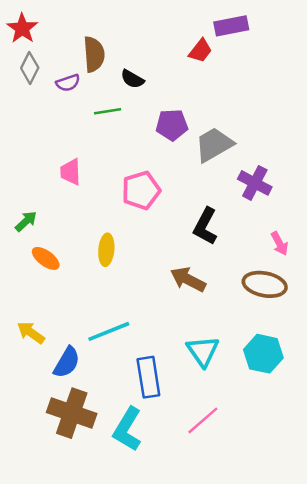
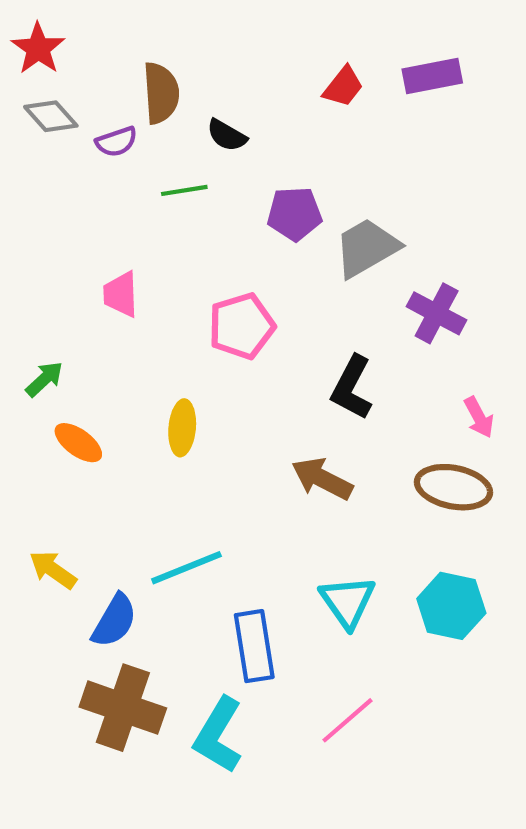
purple rectangle: (231, 26) -> (432, 76), moved
gray diamond: (30, 68) -> (51, 116), turned -68

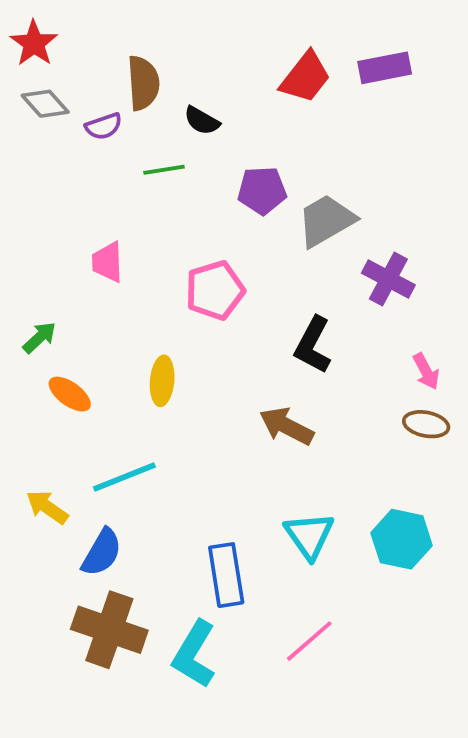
red trapezoid: (343, 87) -> (305, 77), size x1.4
brown ellipse: (453, 487) -> (426, 424), moved, size x0.7
cyan line: (186, 568) -> (124, 477), moved

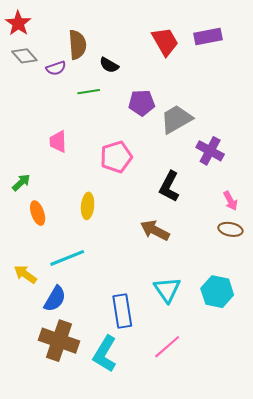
red trapezoid: (305, 77) -> (165, 42), turned -68
orange ellipse: (70, 394) -> (38, 213), turned 35

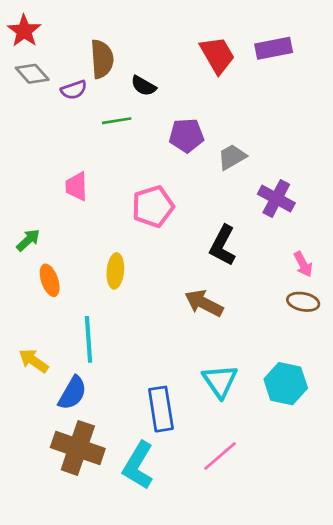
gray trapezoid: (176, 119) -> (232, 157), size x0.7
cyan line: (67, 258) -> (89, 339), turned -72

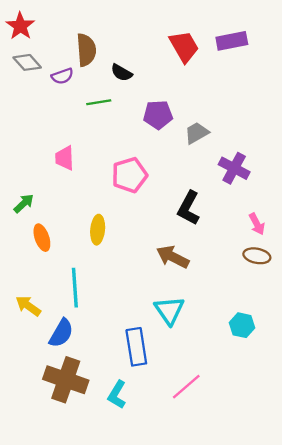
cyan triangle: (220, 381) -> (169, 310), moved
cyan hexagon: (286, 384) -> (242, 325), size x0.7
cyan L-shape: (138, 465) -> (117, 395), size x0.7

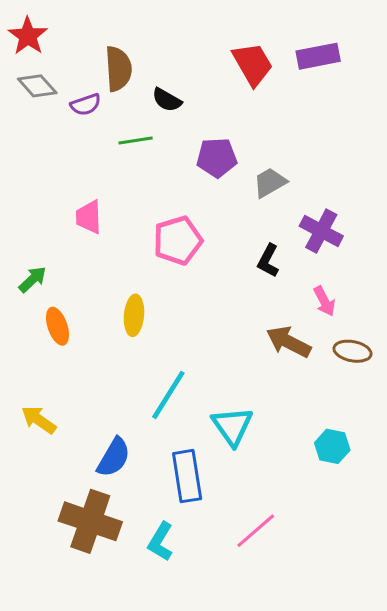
black L-shape: (189, 208) -> (268, 261), moved, size x0.7
pink arrow: (257, 224) -> (324, 301), moved
brown arrow: (173, 257) -> (289, 342), moved
cyan line: (75, 288) -> (168, 395), moved, turned 36
blue semicircle: (61, 333) -> (114, 457), moved

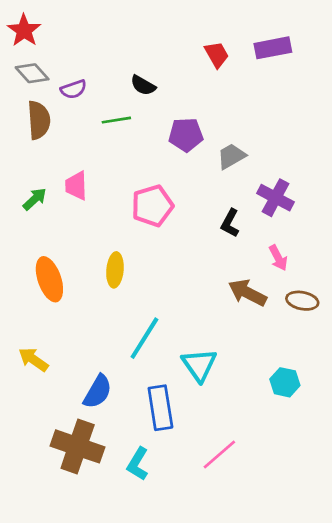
red trapezoid: (253, 64) -> (217, 55), size x0.7
brown semicircle: (118, 69) -> (39, 120), moved
green arrow: (33, 279) -> (35, 199), moved
orange ellipse: (57, 326) -> (49, 279), size x1.4

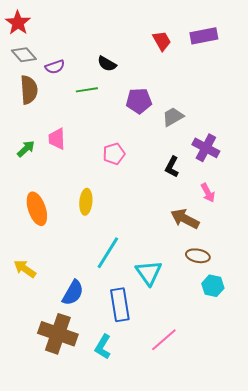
pink pentagon: (152, 206) -> (114, 154), size x0.7
brown ellipse: (302, 301) -> (198, 256), moved

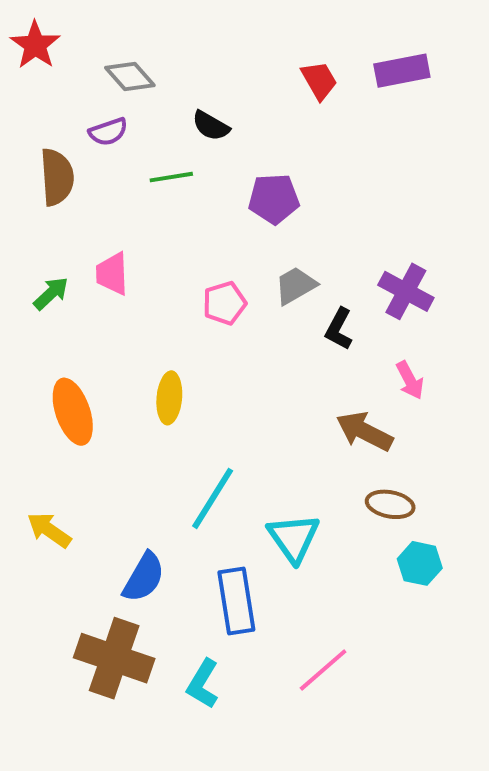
gray diamond: (24, 55) -> (130, 77), moved
gray trapezoid: (173, 117) -> (296, 286), moved

